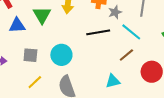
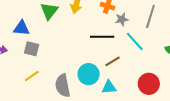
blue triangle: (17, 25) -> (21, 28), moved
cyan circle: (61, 55) -> (89, 74), moved
brown line: (126, 55) -> (113, 61), moved

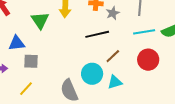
cyan line: (135, 41) -> (144, 32), moved, turned -45
yellow line: (32, 76) -> (26, 89), moved
red circle: (149, 84) -> (148, 60), moved

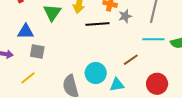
black line: (97, 34) -> (97, 24), moved
brown line: (113, 56) -> (131, 60), moved
red circle: (148, 60) -> (157, 84), moved

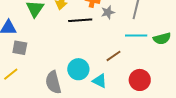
cyan triangle: (117, 85) -> (100, 81), turned 35

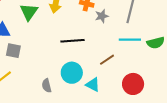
black line: (80, 20) -> (73, 41), moved
gray semicircle: (53, 82) -> (47, 86), size x0.6

